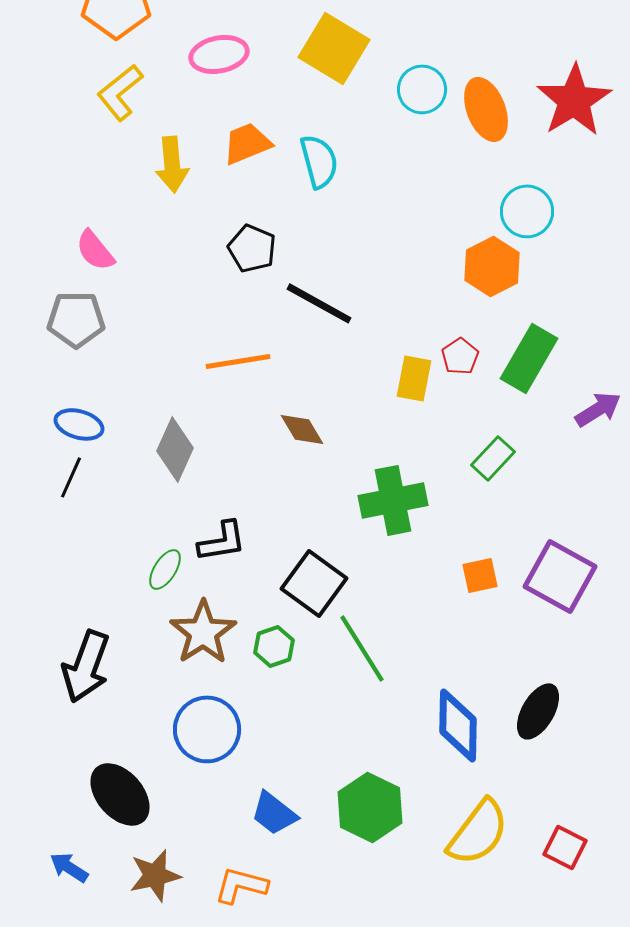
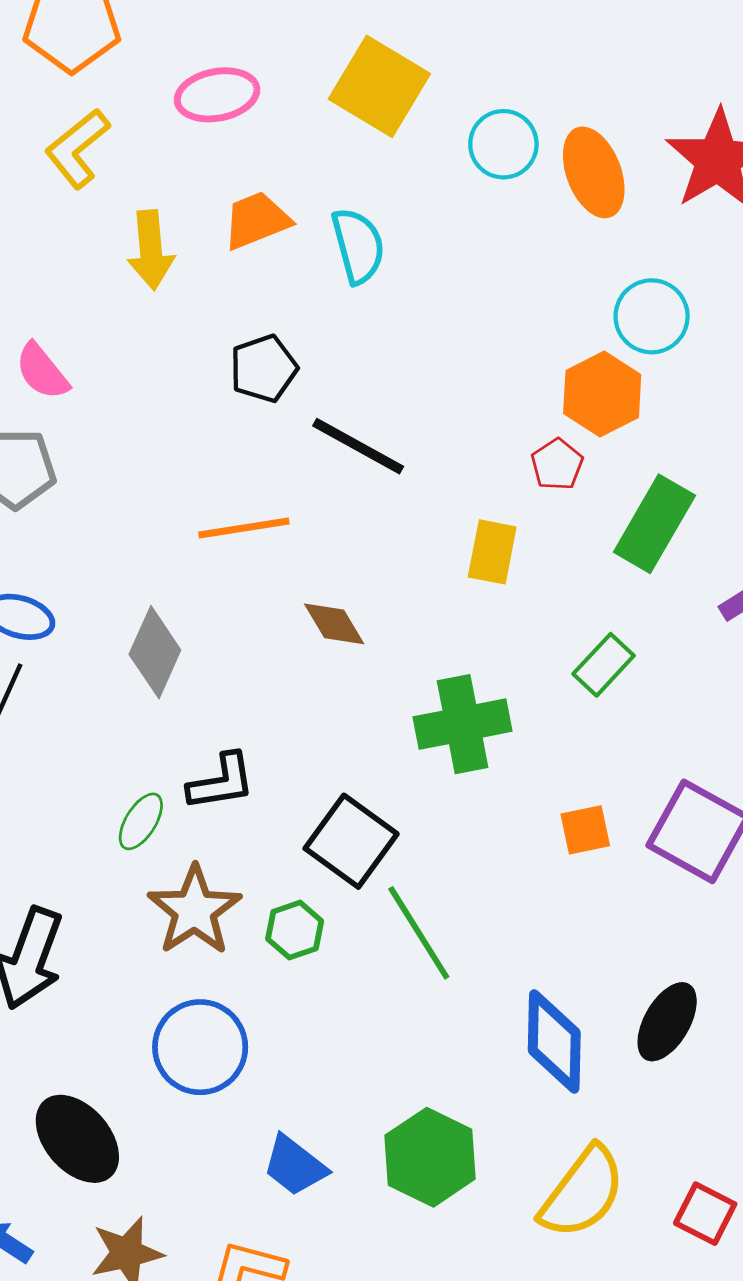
black pentagon: (252, 248) -> (264, 369), turned 30
red pentagon: (460, 356) -> (557, 464), moved

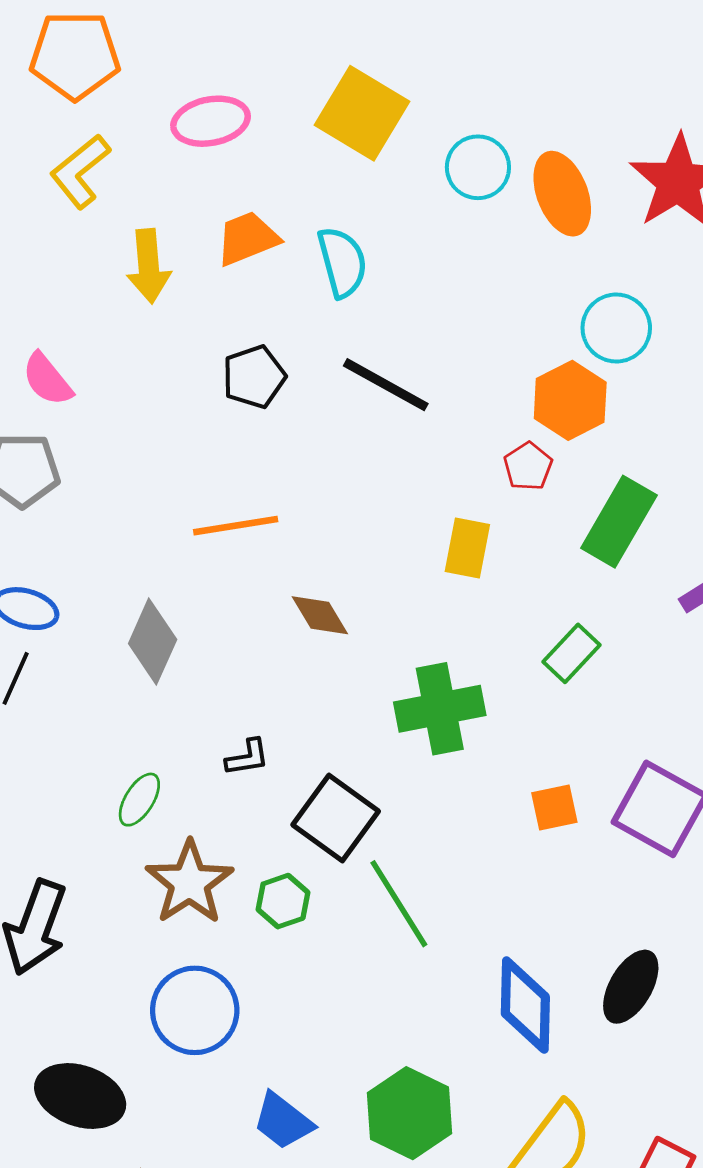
black line: (358, 446) -> (386, 385), moved
black L-shape: (221, 782) -> (247, 757), moved, size x0.7
black ellipse: (77, 1139) -> (80, 1096), turned -30

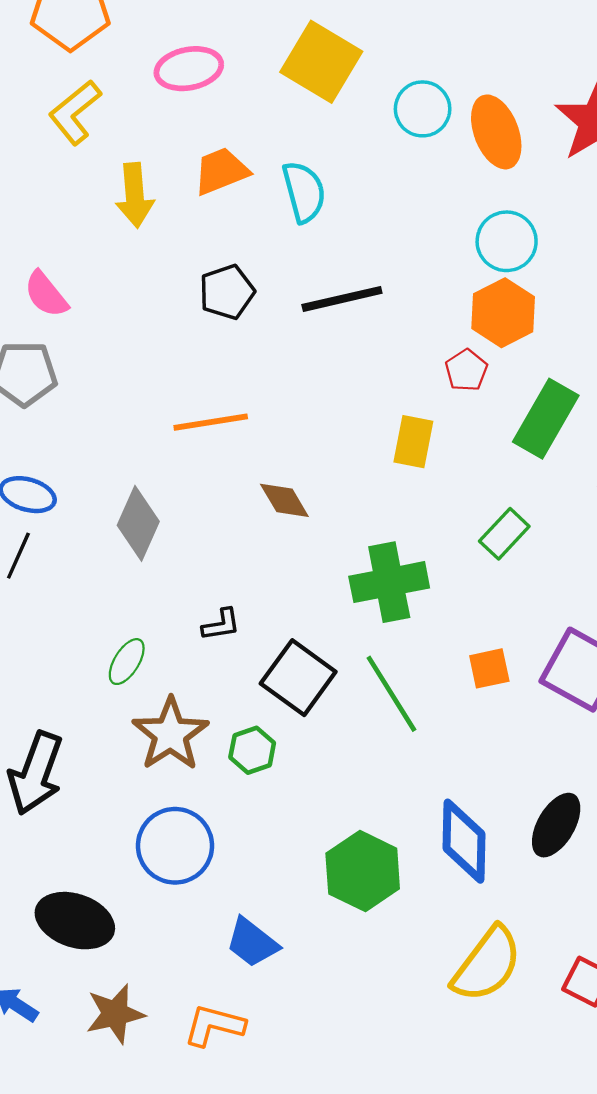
cyan circle: (616, 328) -> (507, 241), moved
black line: (386, 385) -> (342, 299), turned -42
green line: (399, 904) -> (391, 694), moved
green hexagon: (409, 1113) -> (363, 871), moved

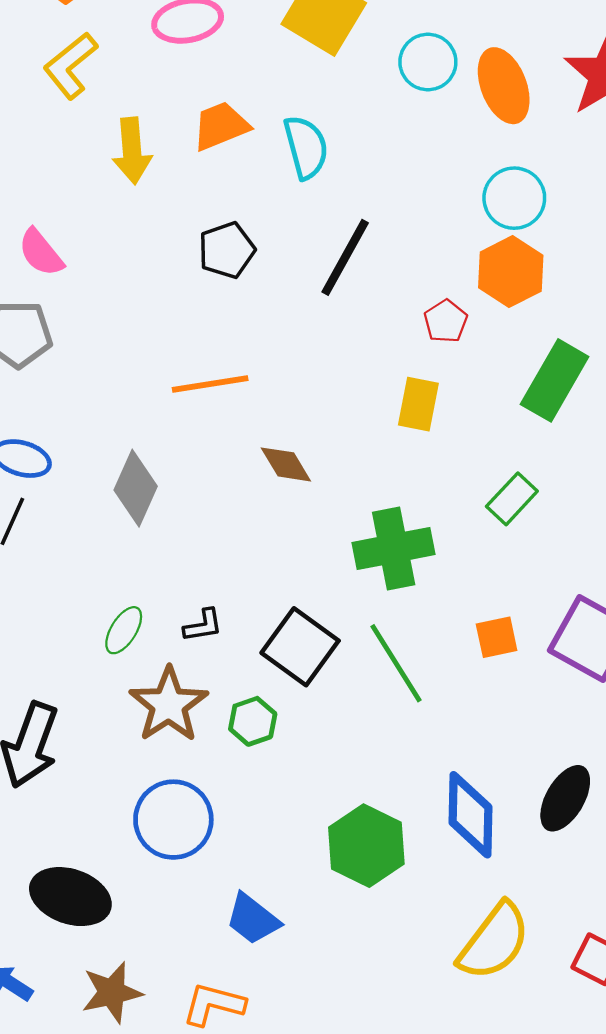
black line: (342, 299) -> (345, 257), turned -48
red pentagon: (466, 370) -> (446, 321), moved
black L-shape: (221, 625) -> (203, 625), moved

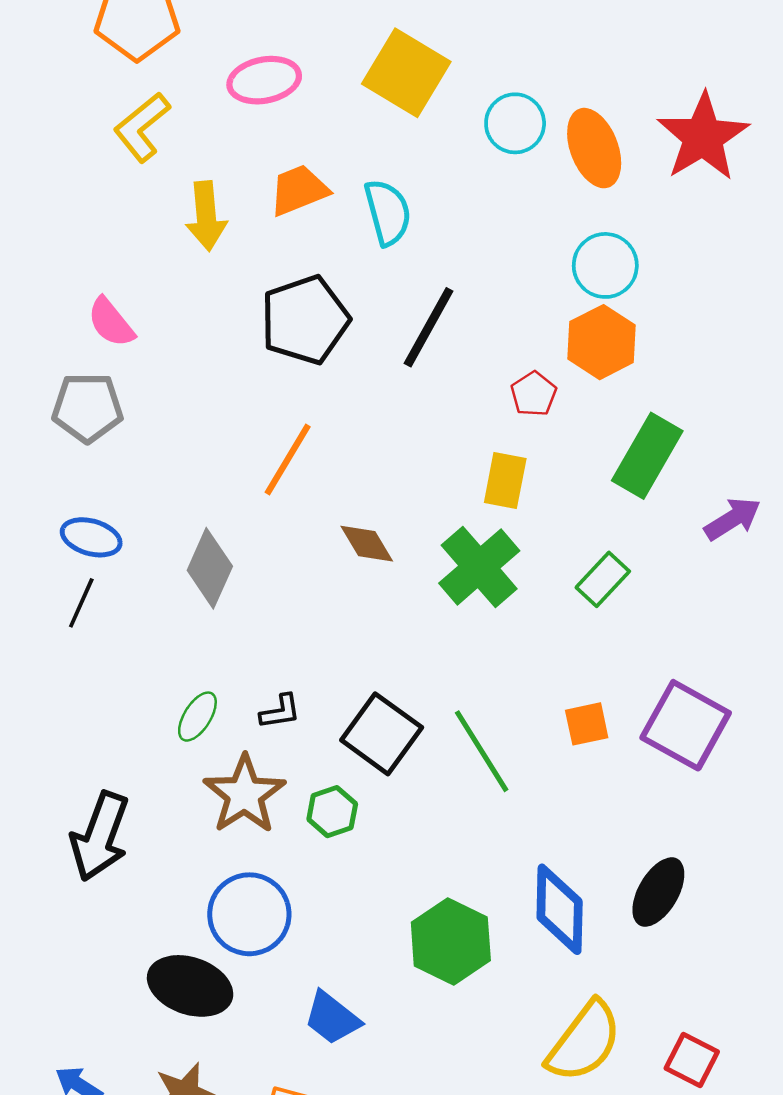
black pentagon: (227, 250) -> (305, 320), size x1.5
orange line: (210, 384) -> (288, 459), turned -50
green cross: (394, 549) -> (479, 567), moved, turned -30
black ellipse: (70, 897) -> (190, 986), moved

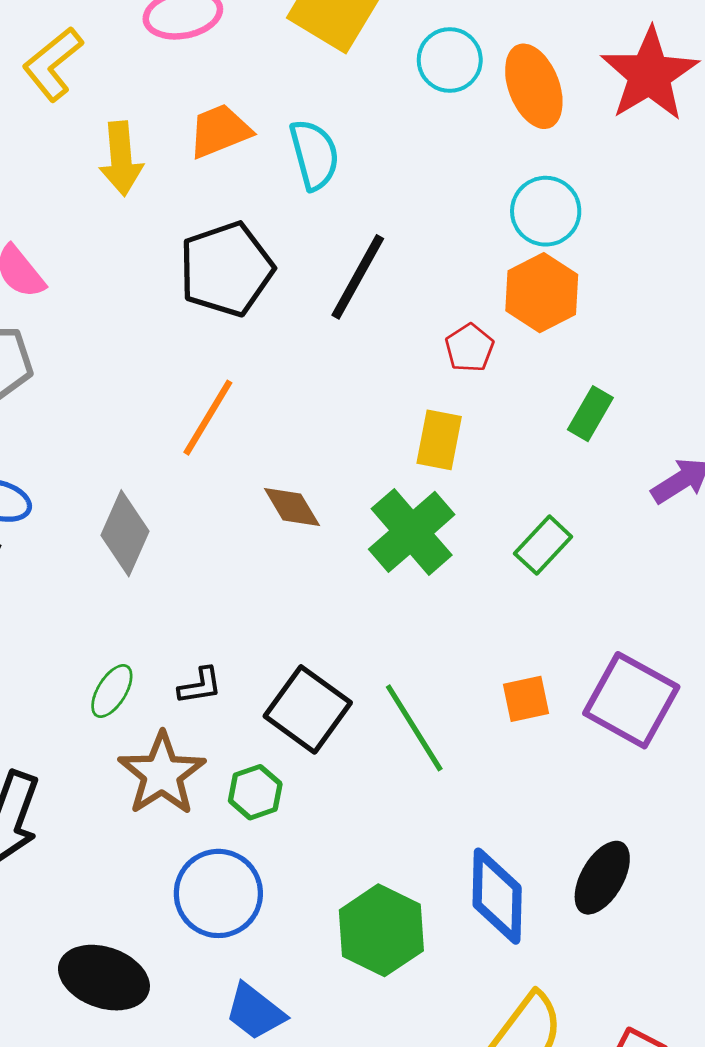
green rectangle: (647, 456) -> (590, 414), size x0.6
blue circle: (249, 914) -> (218, 893), moved

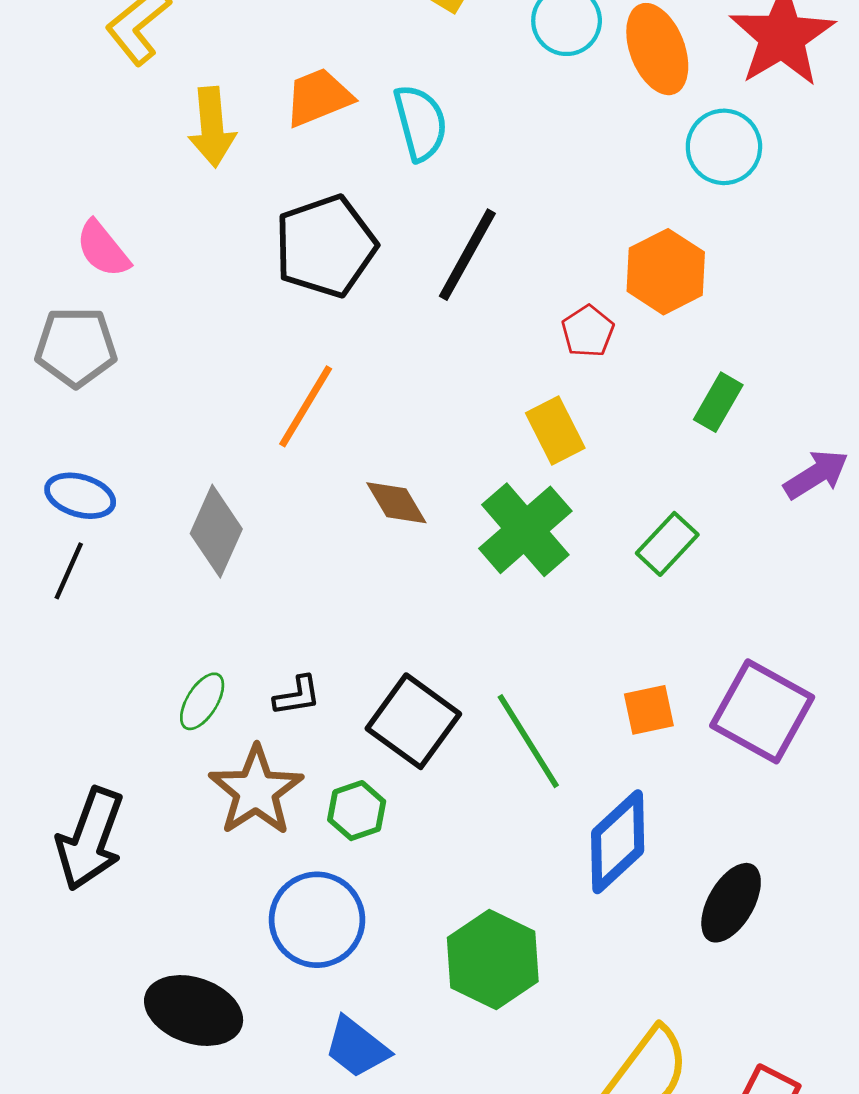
cyan circle: (546, 211) -> (724, 147), moved
yellow rectangle: (439, 440) -> (555, 431), turned -38
blue diamond: (497, 896) -> (618, 842), moved, turned 46

